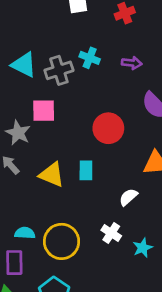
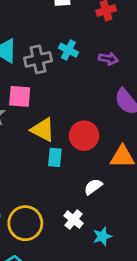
red circle: (108, 128) -> (84, 136), moved
yellow triangle: (52, 175) -> (43, 130), moved

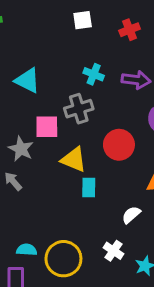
gray cross: (38, 59) -> (79, 109), moved
purple arrow: (108, 59) -> (136, 80), size x1.4
red circle: (84, 136) -> (119, 145), moved

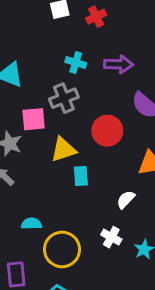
red cross: (130, 30) -> (96, 17), moved
yellow triangle: (74, 160) -> (63, 150), turned -36
cyan semicircle: (27, 250) -> (31, 224), moved

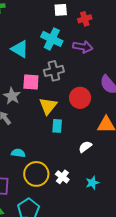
cyan cross: (76, 62) -> (52, 39), moved, size x1.5
purple arrow: (119, 64) -> (83, 47), moved
yellow triangle: (63, 150) -> (48, 106), turned -42
white cross: (111, 237) -> (62, 177), moved

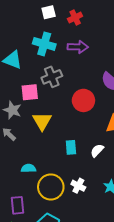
yellow triangle: (48, 106) -> (42, 121), moved
cyan rectangle: (57, 126) -> (71, 147), moved

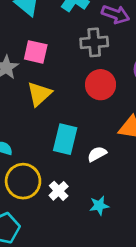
gray cross: (52, 77) -> (94, 42), moved
cyan rectangle: (71, 147) -> (65, 139), size x1.5

